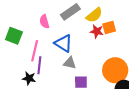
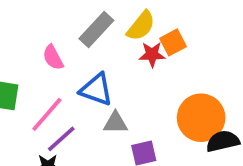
pink line: (35, 51) -> (47, 114), turned 40
purple line: (39, 65) -> (61, 139), turned 54

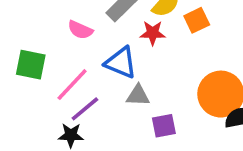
red star: (152, 54) -> (153, 33), moved
pink semicircle: (53, 57) -> (80, 30), turned -40

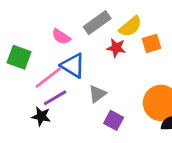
blue triangle: (121, 63) -> (73, 66), moved
gray triangle: (138, 95) -> (97, 94), turned -48
purple square: (164, 126) -> (114, 120), turned 30

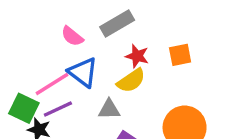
yellow semicircle: (130, 26) -> (131, 81), moved
green square: (19, 57) -> (24, 108), moved
gray triangle: (97, 94) -> (109, 109), turned 30

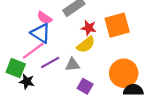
orange square: (180, 55) -> (117, 25), size x1.6
blue triangle: (83, 72) -> (41, 33), moved
purple line: (58, 109) -> (50, 62), moved

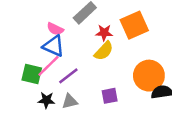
gray triangle: (73, 65) -> (70, 101), moved
green square: (16, 68) -> (32, 74), moved
purple square: (85, 86) -> (110, 96), turned -32

